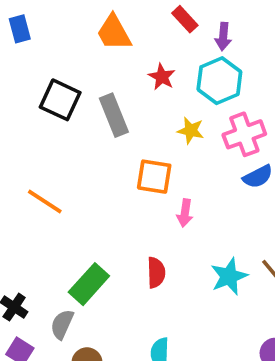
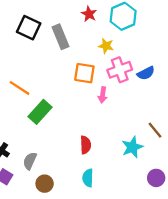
pink cross: (244, 134) -> (120, 70), moved
red semicircle: (156, 273) -> (86, 145), moved
cyan star: (229, 276) -> (132, 147), moved
green rectangle: (89, 284) -> (40, 112), moved

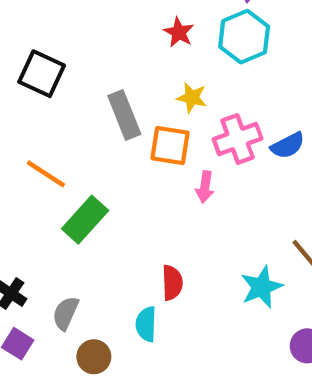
black square: (29, 28) -> (42, 74), moved
gray rectangle: (61, 37) -> (124, 115), moved
yellow star: (106, 46) -> (192, 98), moved
cyan semicircle: (88, 178) -> (146, 324), moved

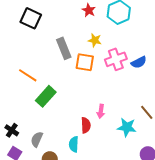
black square: (42, 74) -> (31, 18), moved
pink arrow: (205, 187) -> (101, 111), moved
cyan star: (262, 287) -> (127, 127), turned 30

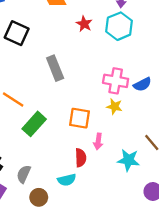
yellow star: (95, 40) -> (114, 106), moved
pink cross: (116, 59) -> (116, 81), turned 30
orange square: (85, 62) -> (80, 118), moved
cyan semicircle: (74, 144) -> (67, 180), turned -105

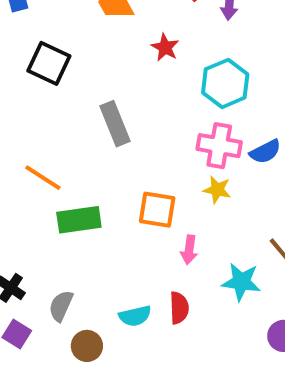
cyan hexagon: (119, 26) -> (225, 83), moved
green rectangle: (34, 124) -> (79, 220), turned 40
red semicircle: (81, 158) -> (179, 308), moved

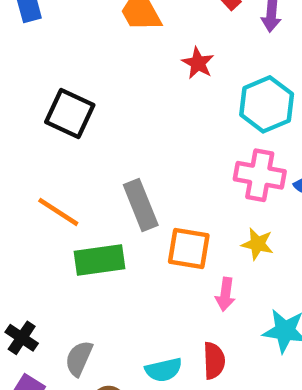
black square: (49, 63) -> (70, 113), moved
gray rectangle: (115, 124) -> (141, 205), moved
yellow star: (217, 190) -> (257, 244), moved

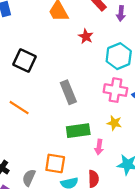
gray rectangle: (141, 205) -> (68, 92), moved
orange square: (189, 249) -> (55, 163), moved
green rectangle: (100, 260) -> (78, 131), moved

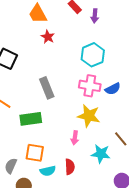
red star: (86, 36) -> (48, 37), moved
yellow star: (114, 123) -> (89, 116), size x1.6
green rectangle: (78, 131) -> (31, 119), moved

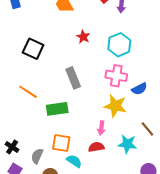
red star: (48, 37) -> (83, 37), moved
blue semicircle: (113, 89) -> (139, 89), moved
red semicircle: (70, 167) -> (96, 147), moved, turned -98
cyan semicircle: (48, 171) -> (74, 161), turned -133

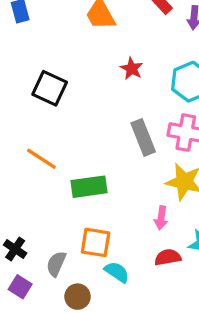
gray rectangle: (73, 78) -> (143, 137), moved
red semicircle: (96, 147) -> (168, 257), moved

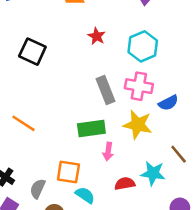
orange line: (41, 159) -> (24, 123), moved
green rectangle: (89, 187) -> (91, 128), moved
pink arrow: (161, 218) -> (108, 152), moved

